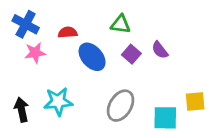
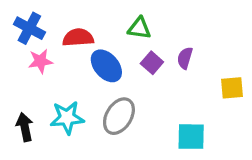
red semicircle: (68, 32) -> (78, 38), size x1.4
purple semicircle: (160, 50) -> (185, 58), turned 54
yellow square: (195, 102) -> (232, 88), moved
gray ellipse: (121, 106) -> (119, 116), moved

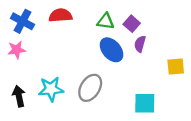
red semicircle: (78, 38) -> (60, 15), moved
pink star: (40, 61) -> (17, 50), moved
purple square: (152, 63) -> (132, 24), moved
blue ellipse: (106, 66) -> (112, 50), moved

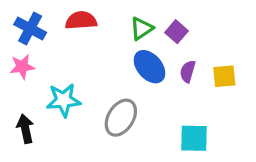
green triangle: (106, 21) -> (142, 28), turned -42
purple semicircle: (140, 44) -> (188, 71), moved
yellow square: (176, 66) -> (224, 76), moved
cyan star: (51, 89) -> (64, 100), moved

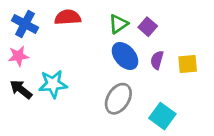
gray ellipse: (121, 118) -> (118, 99), moved
black arrow: (25, 129) -> (21, 89), moved, turned -40
cyan square: (194, 138) -> (162, 116), turned 35

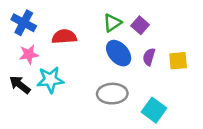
red semicircle: (68, 17) -> (64, 37), moved
pink star: (18, 56) -> (29, 54), moved
gray ellipse: (118, 99) -> (112, 94), turned 56

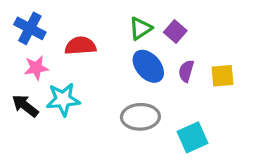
cyan square: (154, 110) -> (193, 137), turned 30

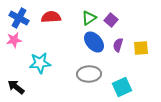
red semicircle: (80, 46) -> (51, 17), moved
pink star: (36, 68) -> (14, 40), moved
black arrow: (25, 106) -> (16, 87), moved

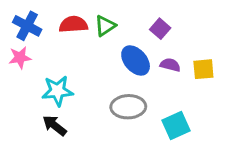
green triangle: (89, 18) -> (105, 26), moved
purple semicircle: (118, 45) -> (170, 65), turned 88
black arrow: (16, 87) -> (55, 126), moved

